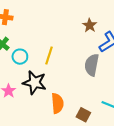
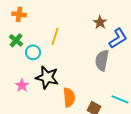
yellow line: (49, 56) -> (55, 36), moved

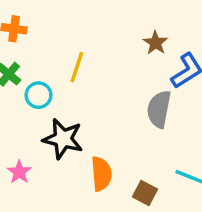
pink star: (22, 85) -> (19, 172), moved

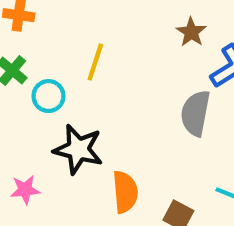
pink star: (19, 172) -> (25, 190), turned 30

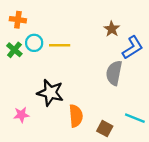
yellow line: (95, 62) -> (60, 45), turned 72
cyan circle: (48, 96) -> (34, 43), moved

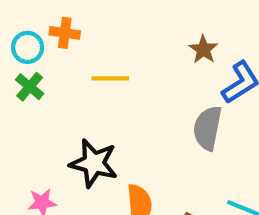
orange cross: (18, 20) -> (65, 33), moved
cyan circle: (34, 43) -> (28, 47), moved

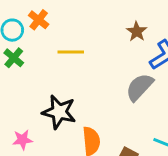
orange cross: (65, 33) -> (39, 20), turned 30
gray semicircle: (208, 128) -> (140, 87), turned 32

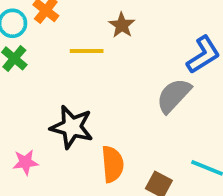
brown star: (137, 31) -> (122, 25), moved

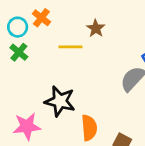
pink star: (25, 162) -> (27, 126), size x1.5

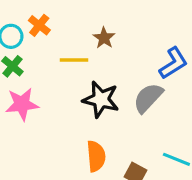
black star: (60, 101) -> (101, 99), moved
pink star: (27, 126) -> (22, 104), moved

